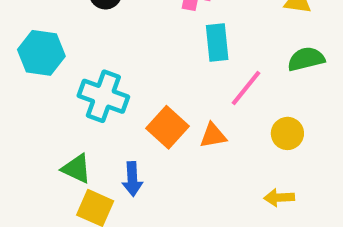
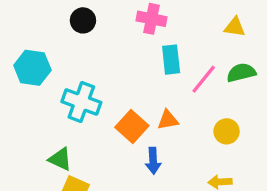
pink line: (246, 88) -> (204, 79), moved
orange triangle: (213, 136) -> (168, 120), moved
blue arrow: (132, 179) -> (153, 161), moved

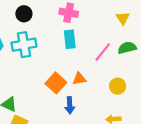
yellow triangle: (235, 27) -> (123, 18), turned 48
cyan rectangle: (171, 60) -> (70, 39), moved
cyan cross: (81, 102) -> (24, 45), moved, turned -30

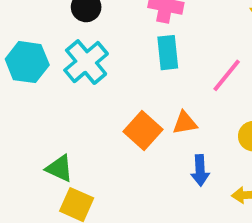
cyan cross: (24, 45) -> (86, 62), turned -30
blue arrow: (70, 105) -> (200, 170), moved

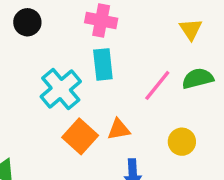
cyan cross: (86, 62) -> (61, 89), moved

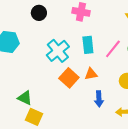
cyan rectangle: (103, 64) -> (88, 45), moved

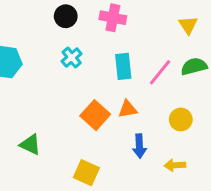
black circle: (39, 13) -> (66, 16), moved
cyan cross: (58, 51) -> (72, 58), moved, size x0.6
yellow square: (34, 117) -> (86, 173), moved

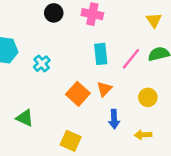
cyan cross: (72, 58) -> (42, 64), moved
orange triangle: (128, 109) -> (104, 89), turned -35

